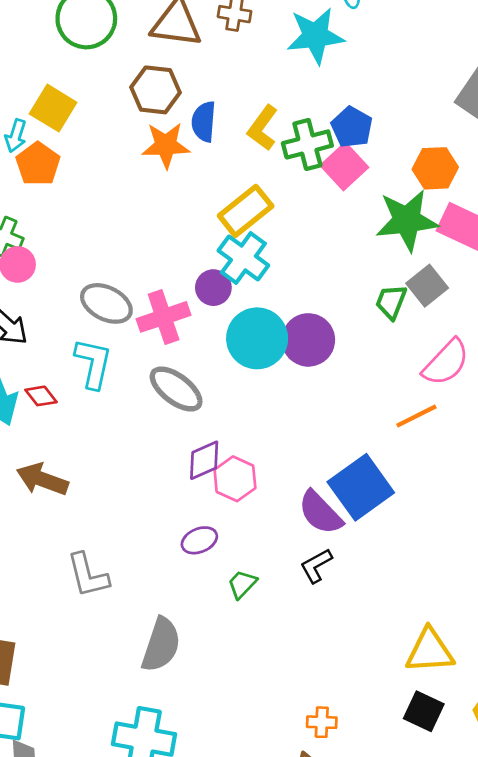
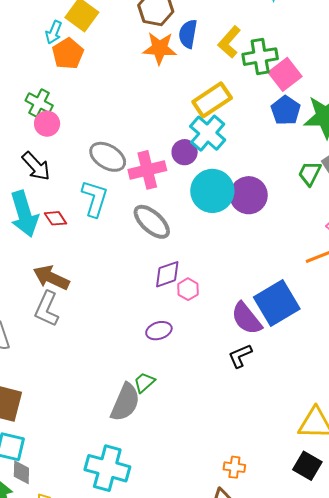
blue pentagon: (352, 127) -> (286, 110), moved
pink hexagon: (235, 479) -> (188, 289), size x0.7
gray L-shape: (88, 575) -> (47, 309), moved, turned 33
green trapezoid: (242, 584) -> (144, 382), moved

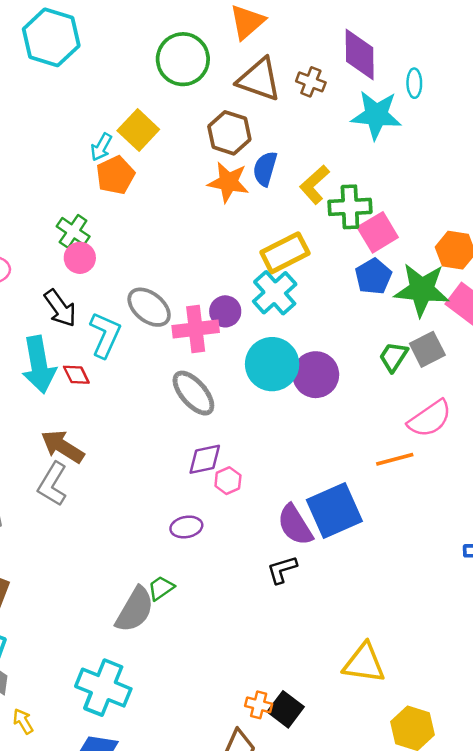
purple circle: (185, 152) -> (225, 311), moved
cyan L-shape: (95, 198) -> (105, 335), moved
black square: (307, 466) -> (286, 709), moved

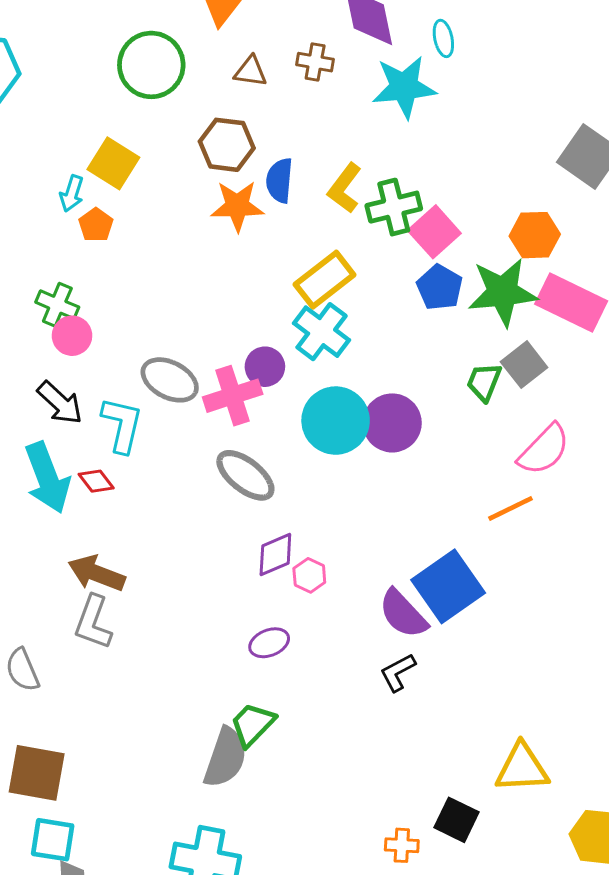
brown triangle: (259, 79) -> (251, 72), size x0.6
orange pentagon: (115, 175) -> (96, 225), size x0.7
green trapezoid: (161, 588) -> (253, 724), size x1.4
black square: (286, 709) -> (457, 820), moved

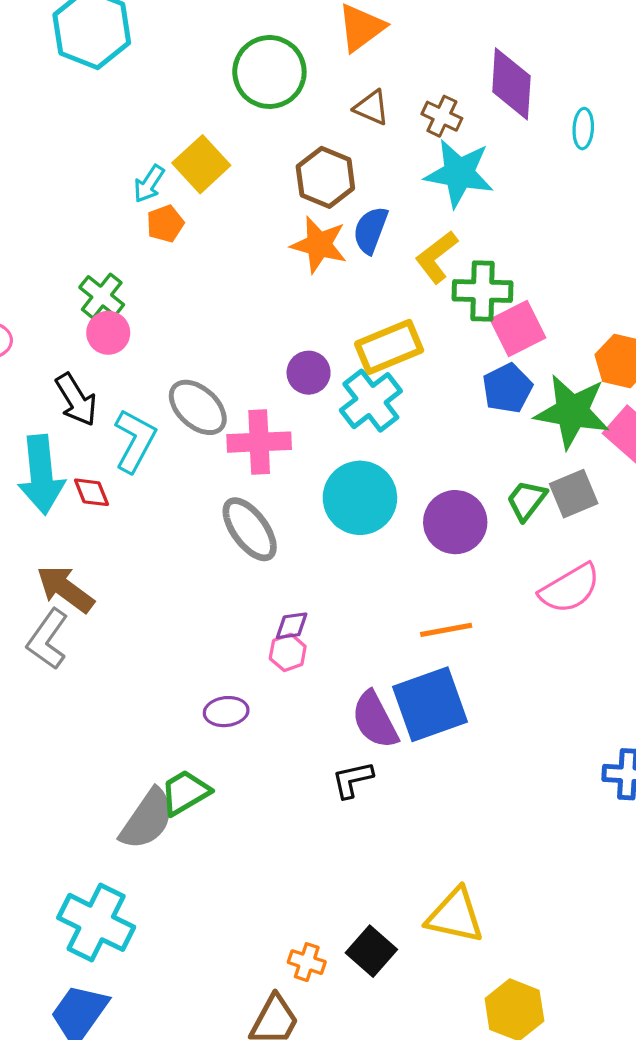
cyan star: (404, 87) -> (459, 173), moved
purple circle: (265, 367) -> (309, 373), moved
purple circle: (392, 423) -> (455, 522), moved
orange line: (510, 508) -> (446, 630), moved
purple diamond: (275, 554) -> (292, 626), moved, size x0.7

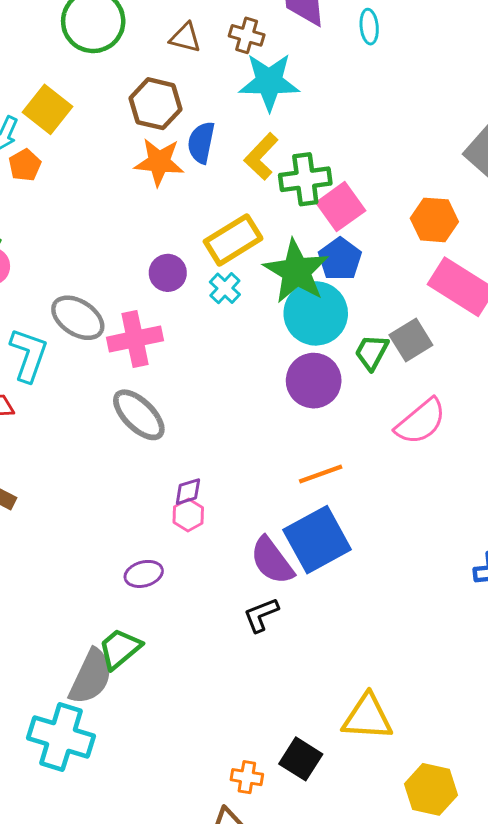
cyan cross: (371, 401) -> (225, 288), size x0.6
green star: (572, 412) -> (296, 271), moved, turned 30
cyan circle: (360, 498) -> (316, 313), moved
cyan cross: (96, 922) -> (61, 737), moved

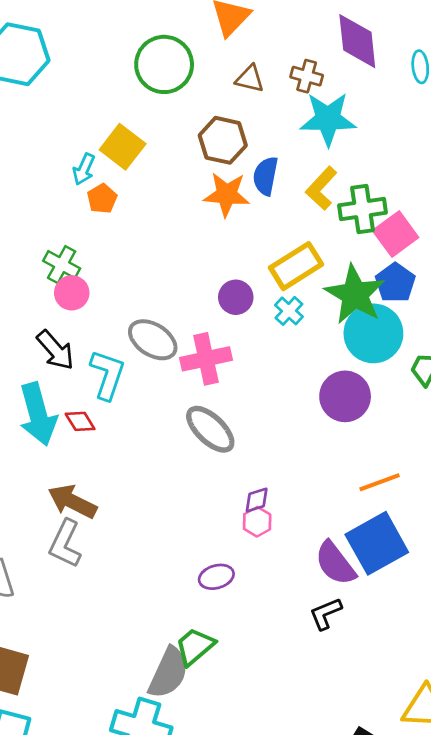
purple circle: (314, 381) -> (345, 396), moved

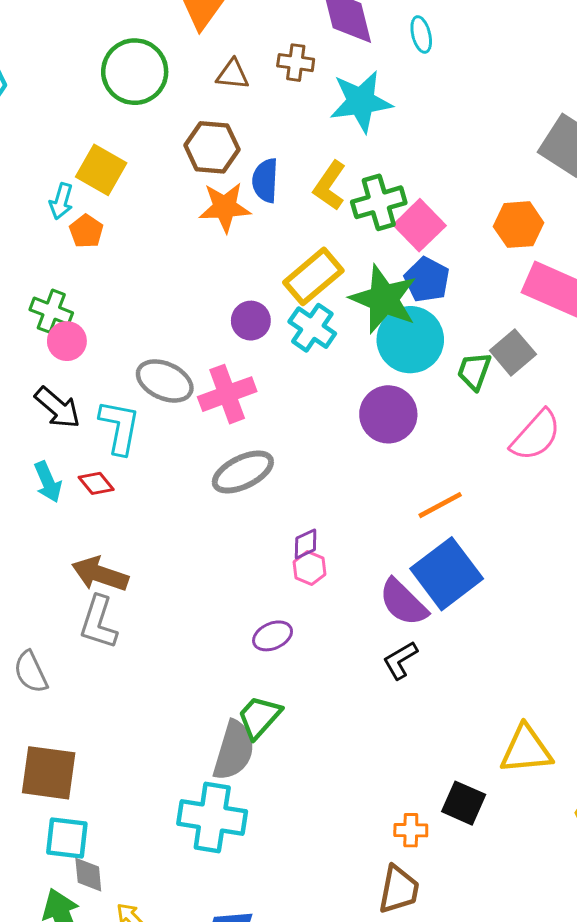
cyan star: (328, 119) -> (361, 102), moved
cyan cross: (289, 311) -> (312, 328), size x1.4
cyan arrow: (38, 414) -> (48, 482), size x0.6
gray ellipse: (210, 429) -> (243, 472), turned -62

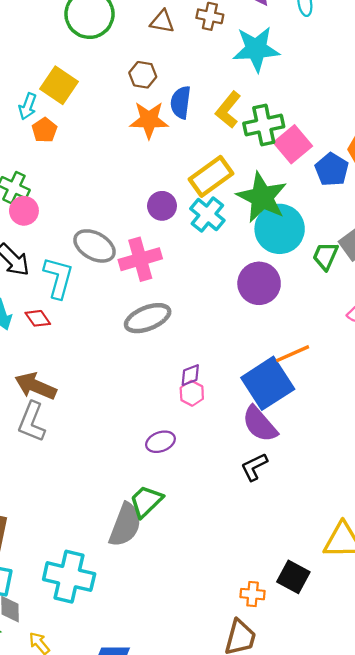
brown hexagon: (212, 147) -> (143, 75), size x0.7
blue pentagon: (427, 280) -> (332, 170), moved
blue square: (447, 574) -> (268, 383), moved
cyan cross: (212, 818) -> (69, 577), moved

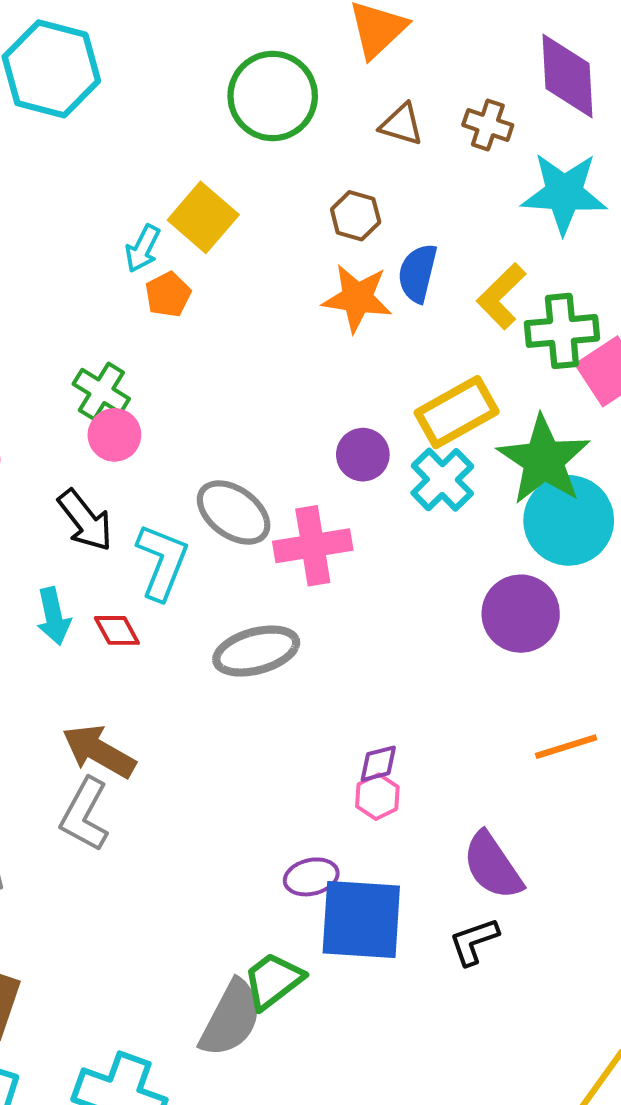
gray ellipse: (148, 318) -> (256, 651), moved
blue square: (268, 383) -> (361, 920), moved, turned 30

